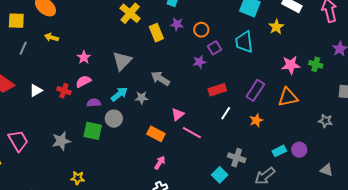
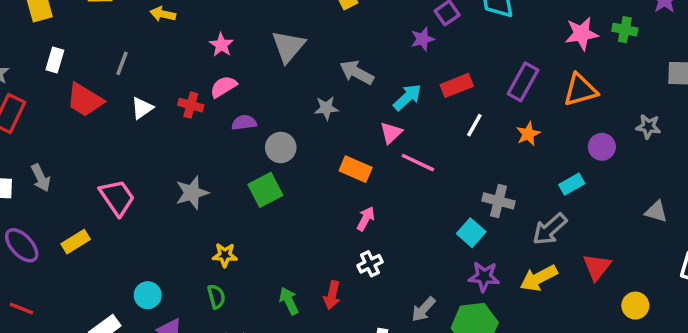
gray line: (23, 48) -> (122, 63), moved
cyan arrow: (119, 94) -> (407, 97), moved
green square: (93, 131) -> (265, 190), moved, turned -36
purple circle: (299, 150) -> (602, 147), moved

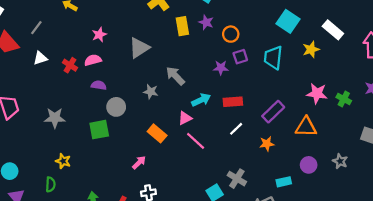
pink arrow: (366, 219) -> (139, 163), moved

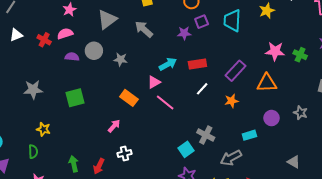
gray arrow: (175, 76) -> (144, 29), moved
gray circle: (116, 107) -> (94, 51), moved

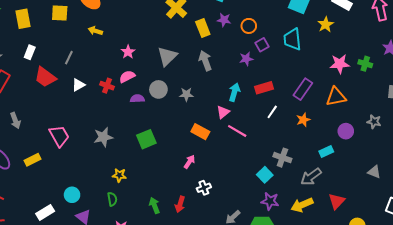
gray arrow: (144, 29) -> (205, 61), turned 36
cyan arrow: (168, 64) -> (234, 92), turned -36

